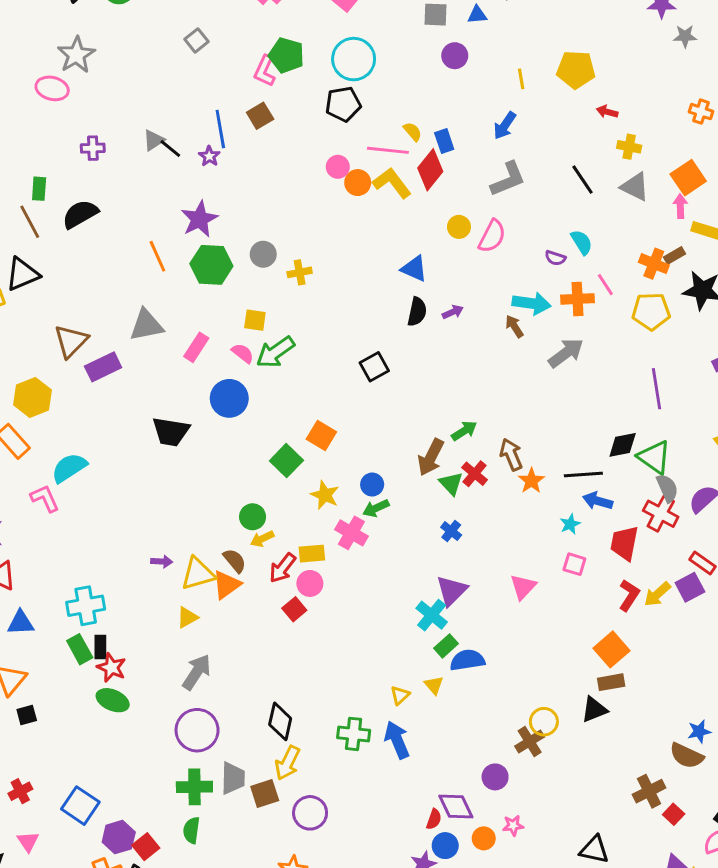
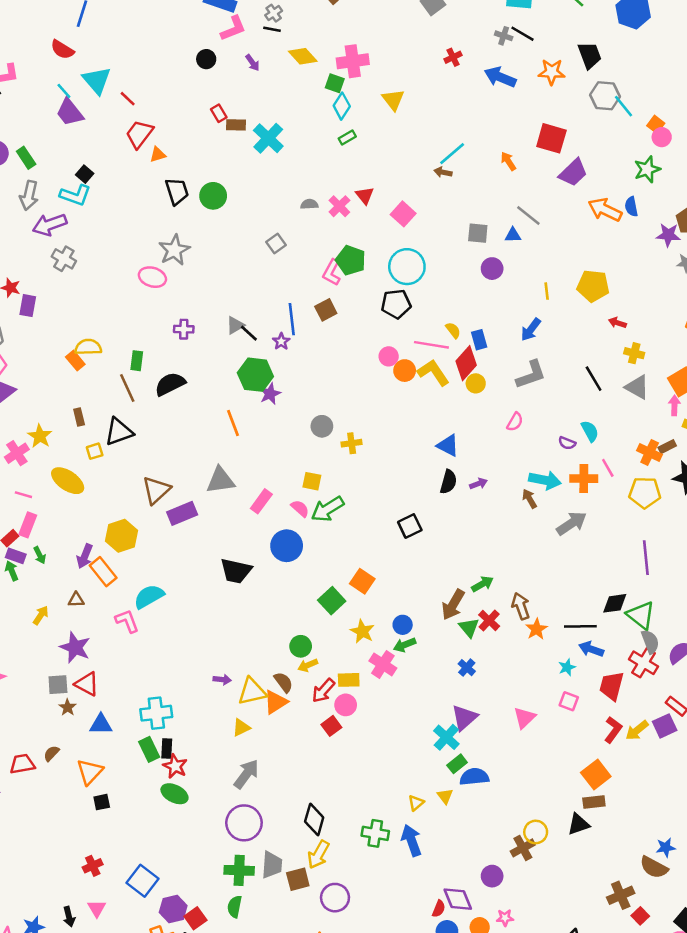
purple star: (199, 219) -> (270, 394), size x0.7
yellow circle: (459, 227) -> (476, 383), moved
pink semicircle: (492, 236) -> (515, 422), size x0.7
green hexagon: (211, 265) -> (255, 375), moved

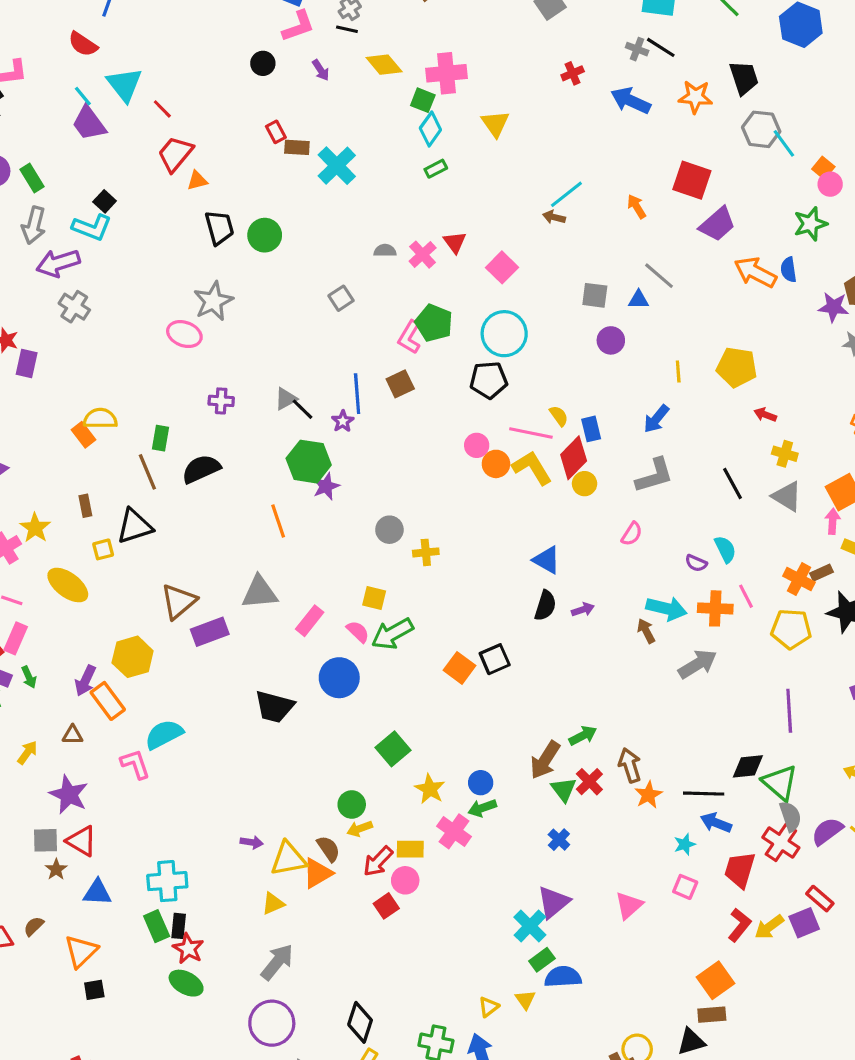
orange square: (362, 581) -> (460, 668), moved

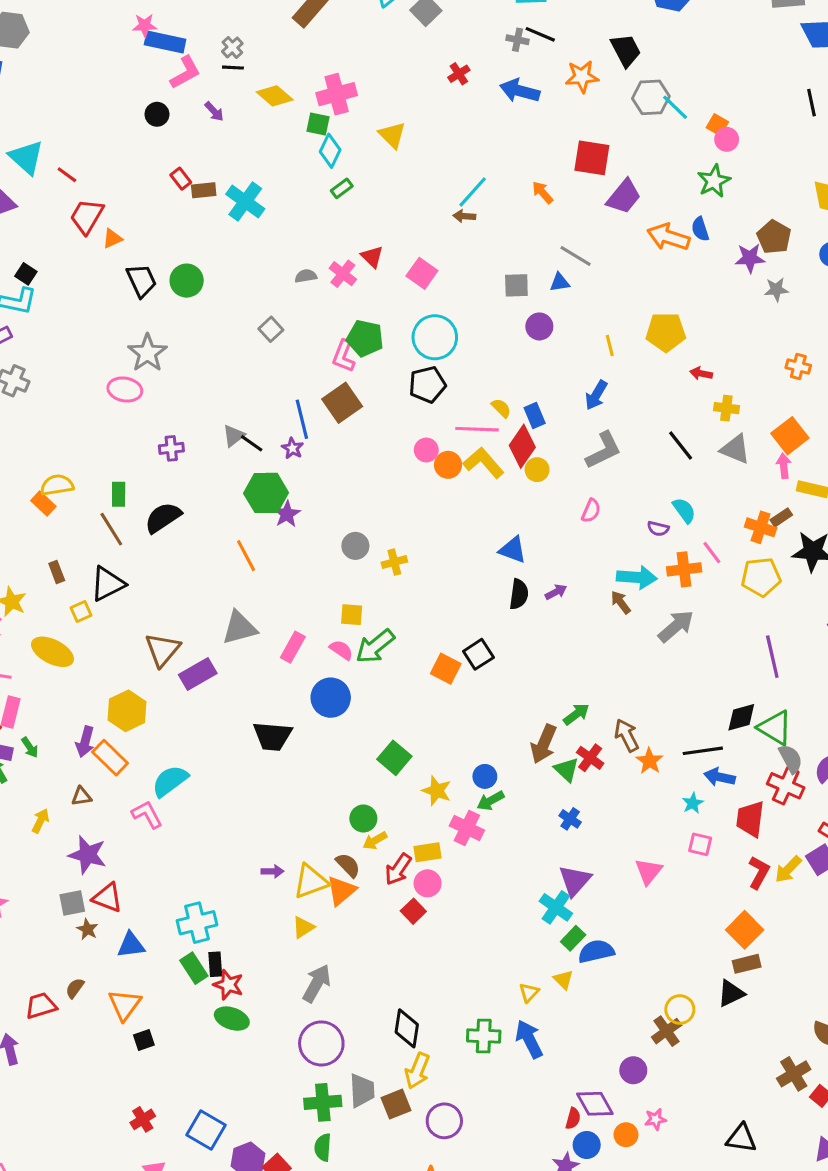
brown square: (400, 384) -> (342, 403), size x1.4

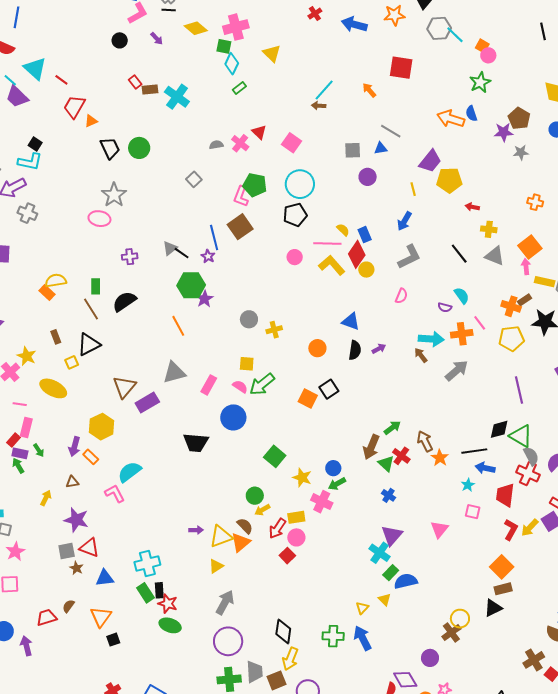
purple trapezoid: (624, 197) -> (430, 161), moved
orange circle: (448, 465) -> (317, 348), moved
orange rectangle: (110, 758) -> (91, 457), size x0.7

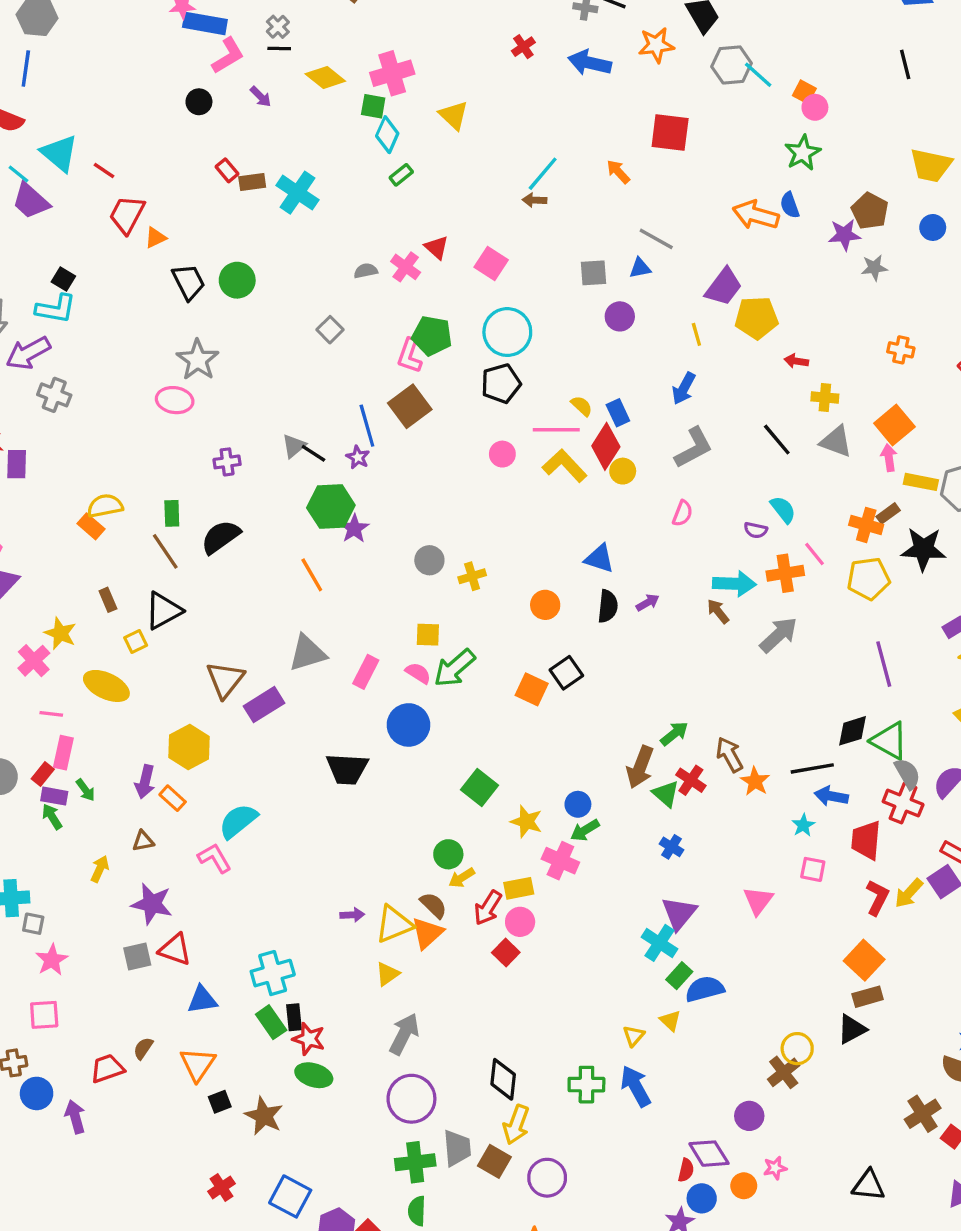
brown star: (76, 568) -> (264, 1116), moved, size x1.6
brown square: (277, 680) -> (494, 1161), turned -36

